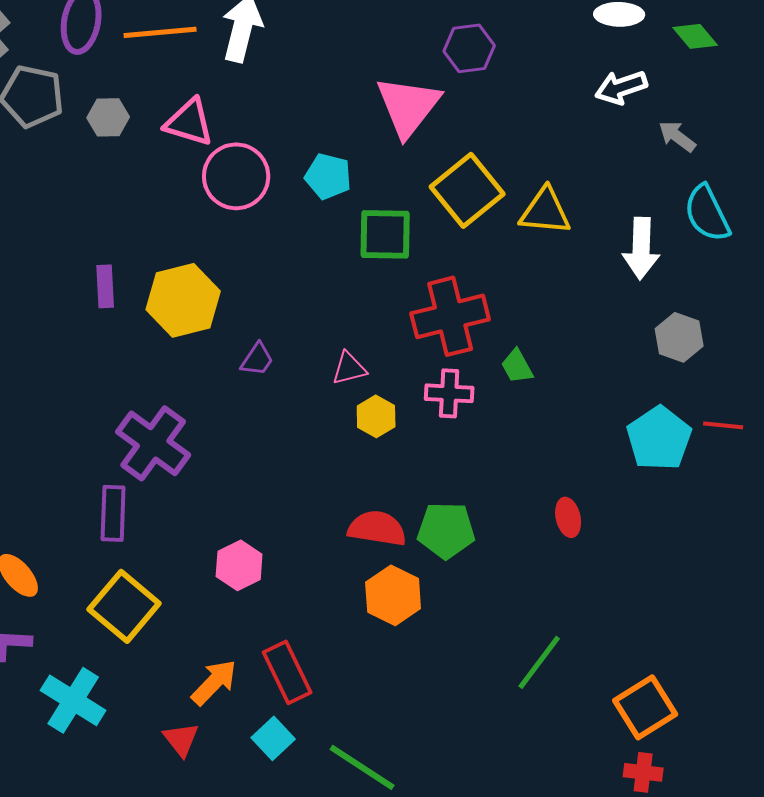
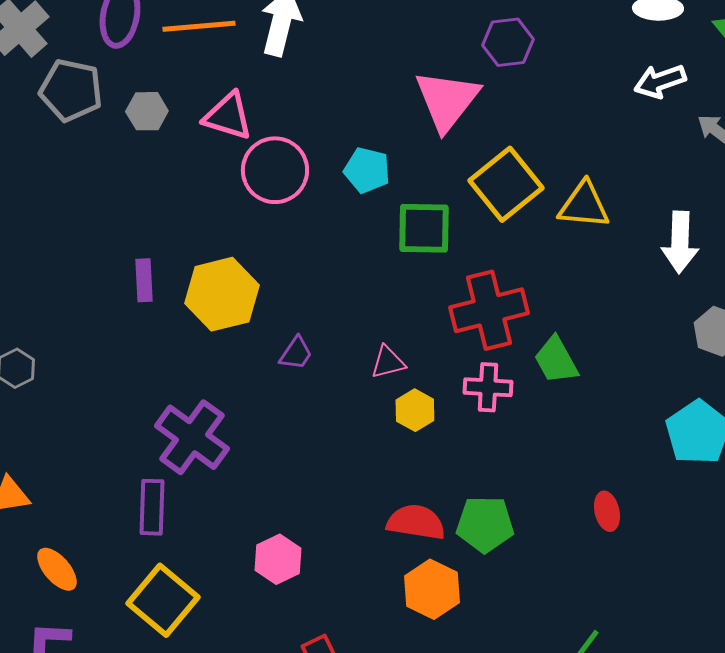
green trapezoid: (517, 366) -> (556, 360), size x1.4

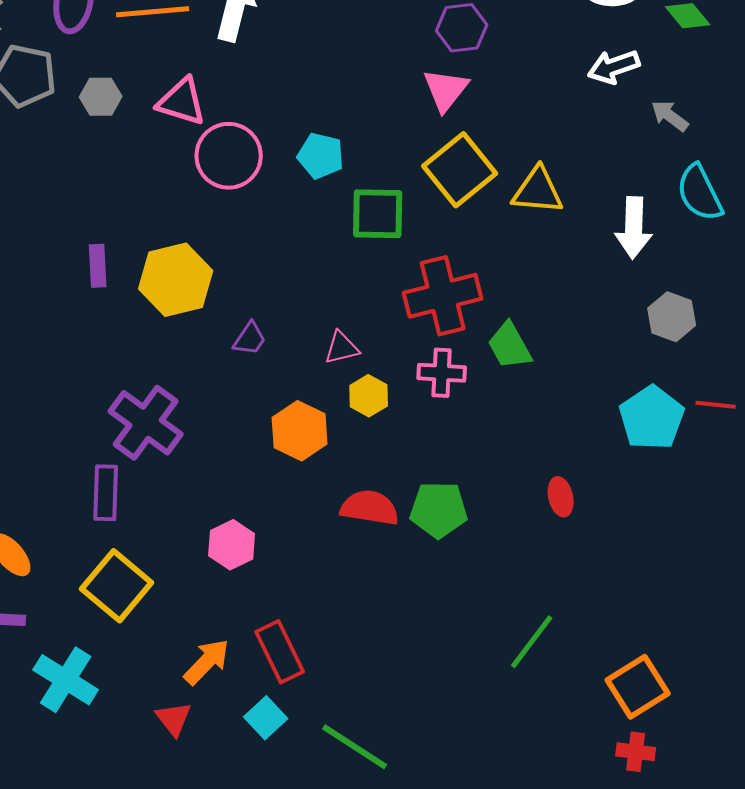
pink triangle: (447, 100) -> (446, 90), moved, size x0.7
orange hexagon: (432, 589) -> (300, 431), moved

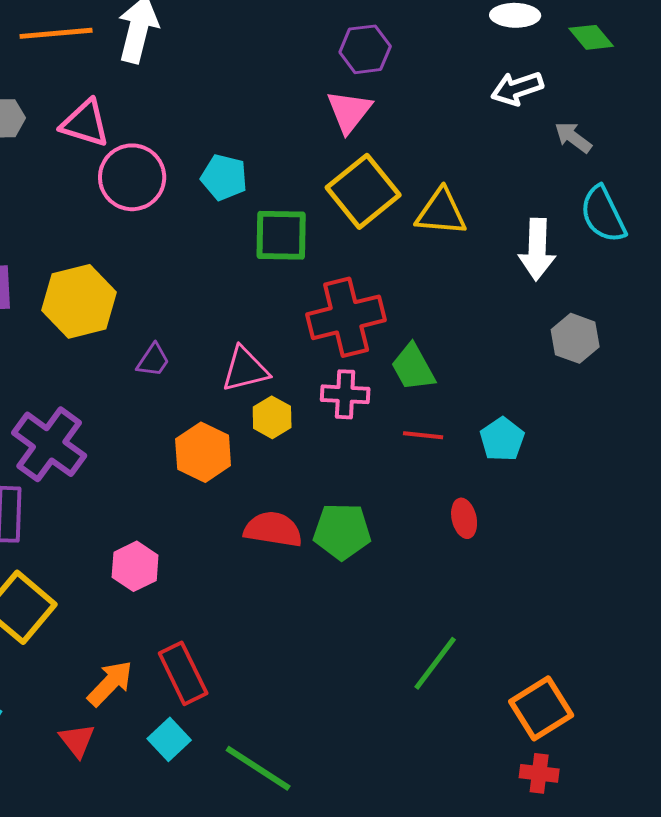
pink triangle: (342, 348) -> (245, 369), size x1.4
red line: (716, 405) -> (423, 435), moved
cyan pentagon: (652, 418) -> (502, 439), moved, size x0.7

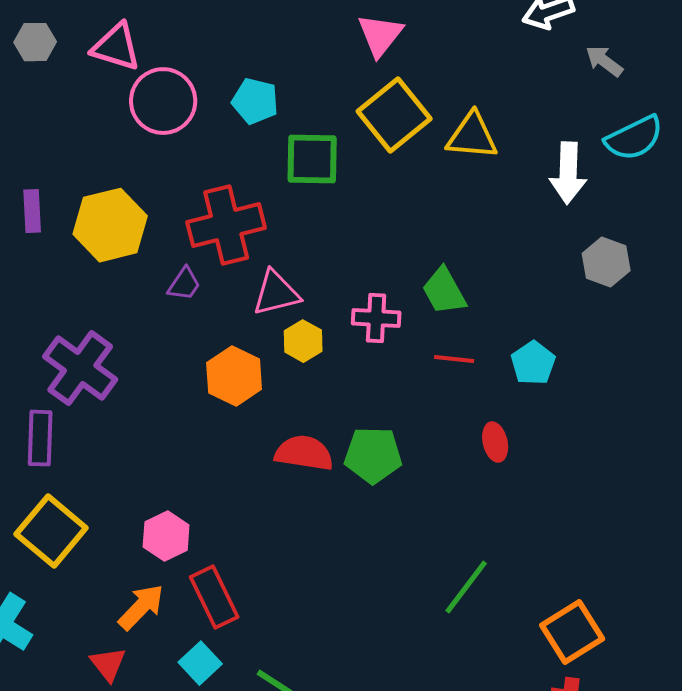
cyan semicircle: (603, 214) -> (634, 138), turned -90
red cross: (346, 317) -> (226, 225), moved
pink hexagon: (135, 566) -> (166, 536), moved

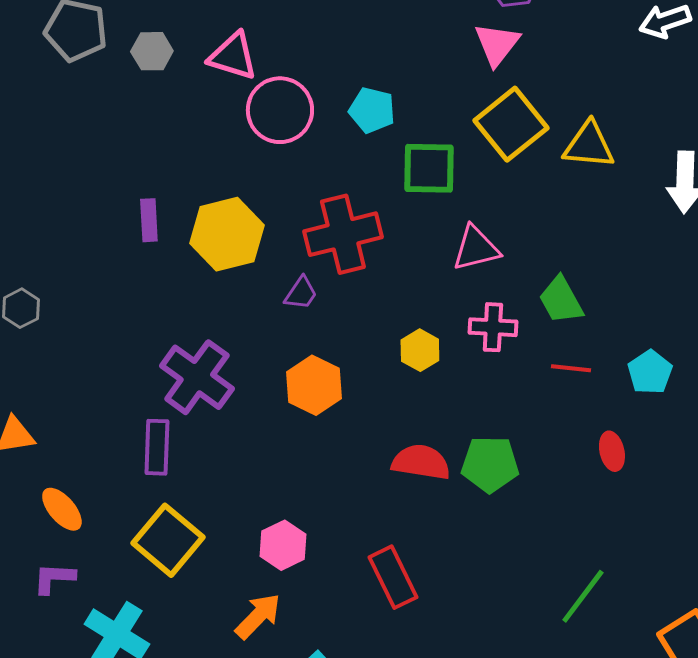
pink triangle: (276, 293) -> (476, 248), moved
orange hexagon: (234, 376) -> (314, 385), moved
red rectangle: (214, 597) -> (393, 577), moved

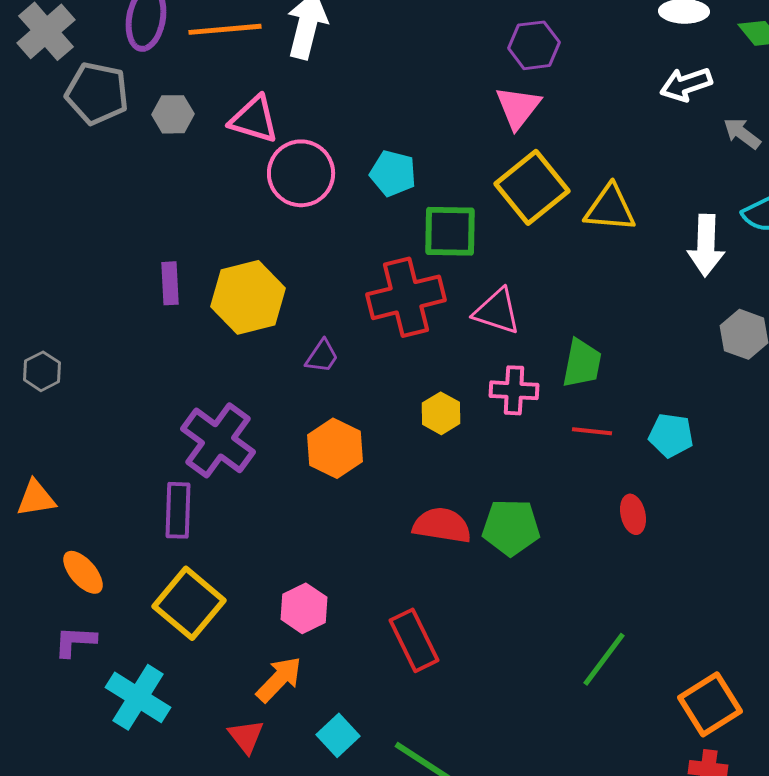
red cross: (343, 234) -> (406, 297), moved
pink triangle: (476, 248) -> (497, 311), turned 32
green trapezoid: (561, 300) -> (582, 363), turned -140
cyan pentagon: (650, 372) -> (671, 435), turned -30

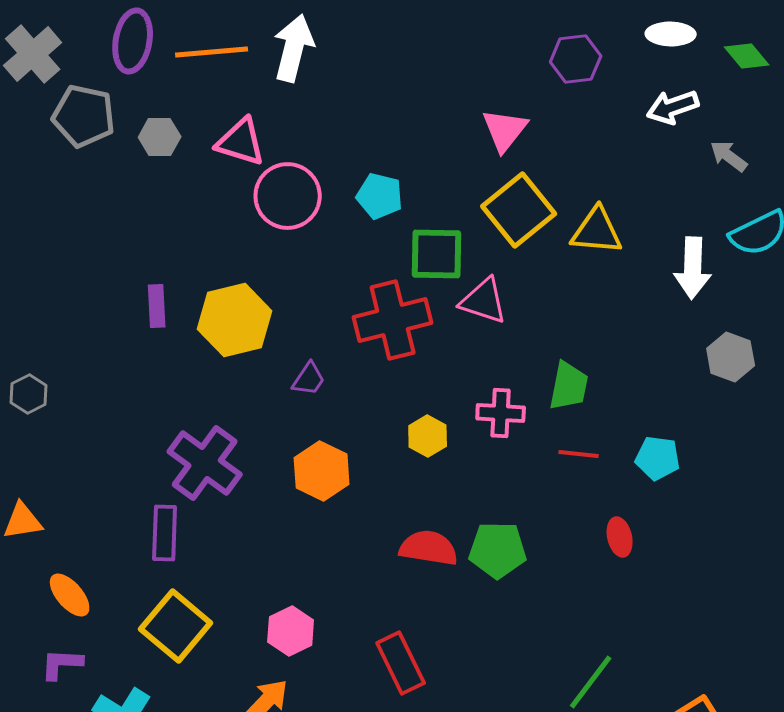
purple hexagon: (534, 45) -> (576, 59), moved
pink triangle: (497, 311) -> (484, 301), moved

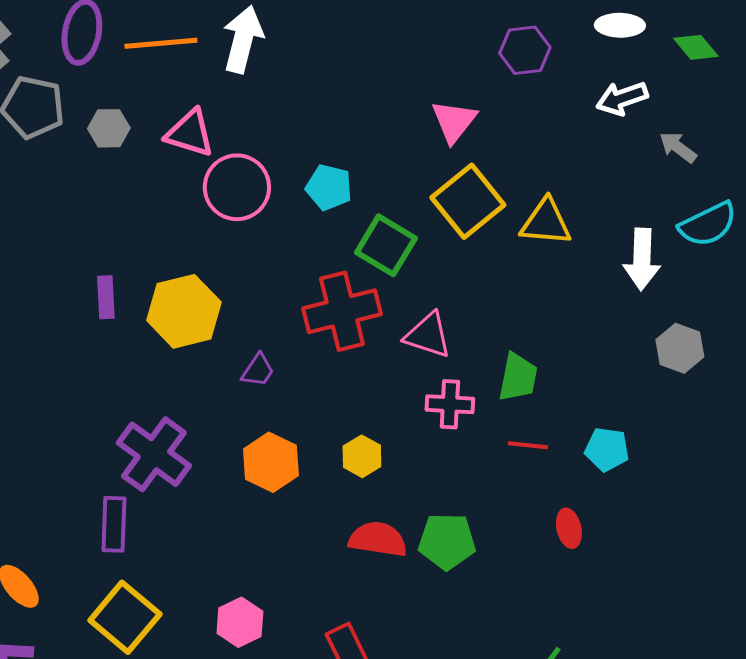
green square: (437, 254) -> (386, 245), turned 30
pink triangle: (484, 301) -> (428, 335), moved
yellow hexagon: (428, 436) -> (362, 456), moved

